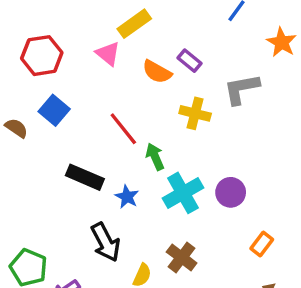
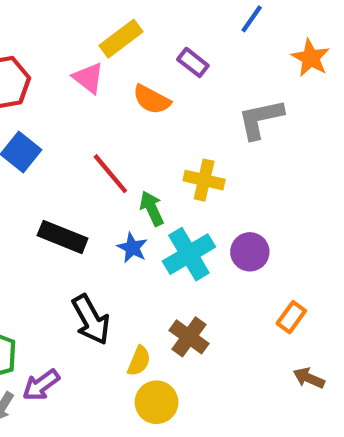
purple rectangle: (189, 61) -> (193, 62), moved
yellow cross: (195, 113) -> (204, 180), moved
blue star: (127, 197) -> (132, 248), moved

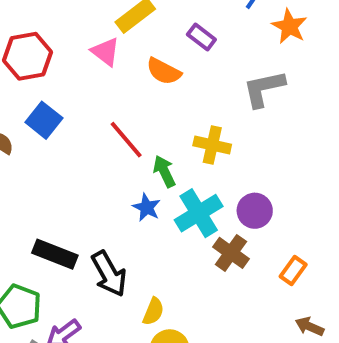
orange star: (311, 58) -> (289, 26), moved
black rectangle: (63, 237) -> (55, 254), moved
brown cross: (189, 337) -> (231, 253), moved

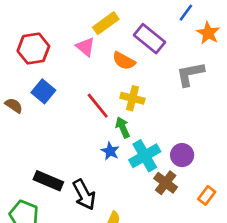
purple rectangle: (201, 37) -> (149, 39), size x1.6
yellow cross: (212, 145) -> (132, 98), moved

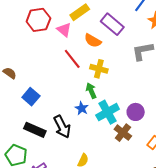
red hexagon: (33, 49) -> (38, 20), moved
blue square: (43, 91) -> (31, 97), moved
red line: (98, 106) -> (72, 59), moved
black arrow: (84, 195) -> (62, 127), moved

